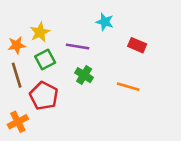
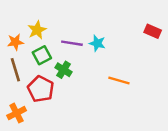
cyan star: (105, 22) -> (97, 43), moved
red rectangle: (137, 45) -> (153, 31), moved
green cross: (84, 75) -> (64, 70), moved

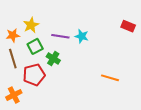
orange line: (119, 81) -> (110, 78), moved
red pentagon: (41, 89) -> (34, 75), turned 30

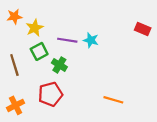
orange star: (13, 35) -> (14, 17), moved
red pentagon: (34, 75) -> (50, 94), moved
orange line: (110, 78) -> (113, 100), moved

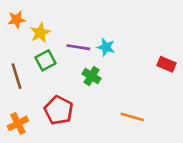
red rectangle: (143, 29) -> (166, 64), moved
green cross: (59, 65) -> (92, 76), moved
red pentagon: (50, 94) -> (59, 110), turned -30

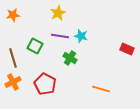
yellow star: (40, 33) -> (58, 13), moved
green square: (45, 60) -> (35, 46), turned -35
orange cross: (18, 123) -> (13, 82), moved

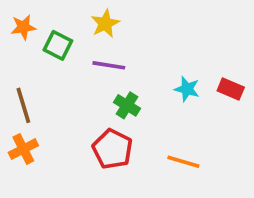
cyan star: (81, 36) -> (187, 89), moved
green square: (35, 46) -> (58, 45), moved
red pentagon: (45, 84) -> (112, 149), moved

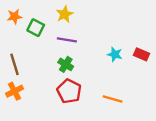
green cross: (127, 105) -> (66, 64), moved

